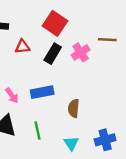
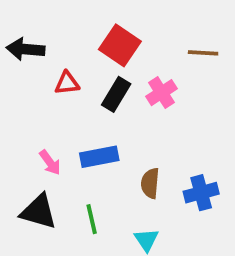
brown line: (107, 40) -> (203, 53), moved
blue cross: (105, 140) -> (201, 193), moved

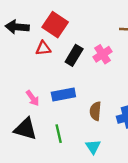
red square: (120, 45) -> (55, 25), moved

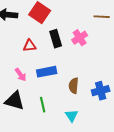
red triangle: (43, 48) -> (30, 46), moved
black rectangle: (74, 55) -> (56, 39), turned -48

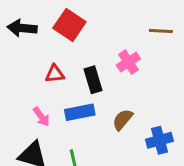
black rectangle: (56, 39) -> (93, 80), moved
brown semicircle: (74, 86) -> (123, 120), moved, turned 35

